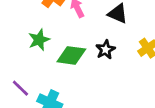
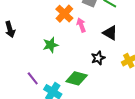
green diamond: (71, 55) -> (77, 78), moved

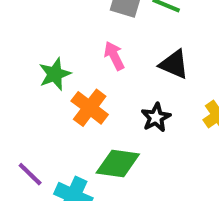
orange cross: (64, 14) -> (90, 108), moved
green star: (51, 45) -> (55, 74), moved

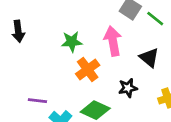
pink arrow: (114, 56) -> (113, 41), size x1.5
purple line: (30, 174) -> (37, 101), turned -54

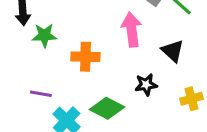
green star: (72, 42) -> (44, 35), moved
orange cross: (88, 70) -> (85, 57), moved, turned 35

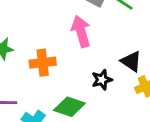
black triangle: (173, 51) -> (131, 61), moved

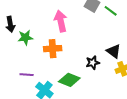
pink arrow: (81, 31) -> (61, 21), moved

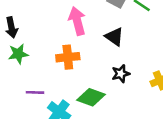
green star: (25, 38) -> (18, 54), moved
black triangle: (114, 51) -> (114, 37), moved

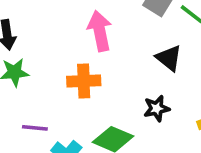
black triangle: (114, 37) -> (169, 58), moved

